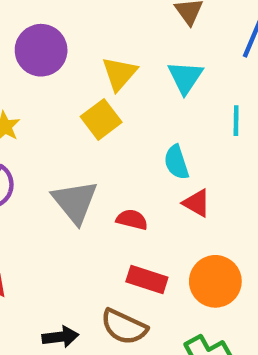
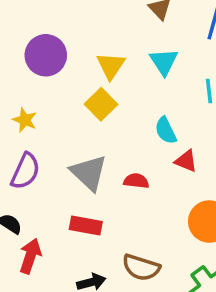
red rectangle: (147, 279) -> (86, 226), moved

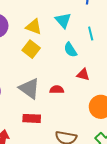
yellow triangle: (111, 66) -> (34, 27), turned -36
cyan semicircle: (166, 130) -> (70, 50), moved

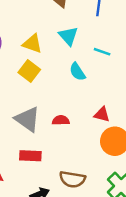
cyan line: (91, 33) -> (102, 52), turned -56
red triangle: (83, 75) -> (102, 114), moved

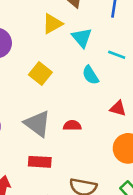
yellow triangle: (32, 44) -> (52, 24), moved, turned -50
red triangle: (102, 114) -> (118, 108), moved

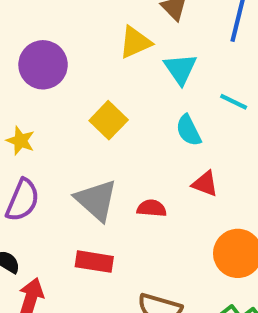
red triangle: (118, 108) -> (205, 184), moved

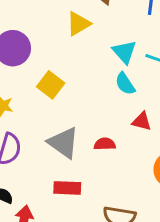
cyan triangle: (180, 69) -> (124, 52), moved
yellow square: (109, 120) -> (51, 85), moved

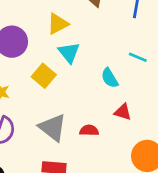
yellow triangle: (78, 24) -> (58, 24), moved
cyan triangle: (124, 52) -> (69, 53), moved

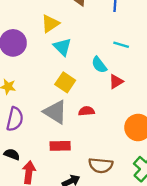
yellow square: (44, 76) -> (65, 82), moved
red triangle: (123, 112) -> (116, 82), moved, turned -42

